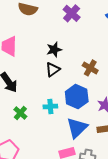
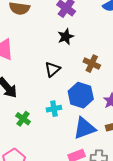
black star: (54, 50) -> (66, 37), moved
blue triangle: (77, 128) -> (84, 128), turned 30

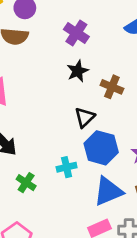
brown cross: (92, 64) -> (112, 87), moved
black triangle: (52, 69) -> (85, 117), moved

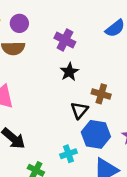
brown cross: (112, 87) -> (101, 94), moved

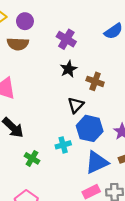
brown cross: (101, 94) -> (95, 81), moved

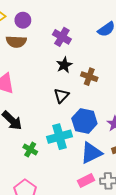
black triangle: (76, 105) -> (61, 96), moved
cyan cross: (63, 145) -> (59, 137), size x1.6

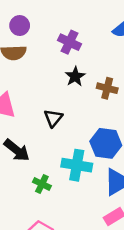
black triangle: (61, 96) -> (53, 118), moved
cyan cross: (59, 137) -> (77, 165), turned 30

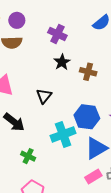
cyan cross: (77, 165) -> (63, 134), turned -30
green cross: (42, 184) -> (28, 156), moved

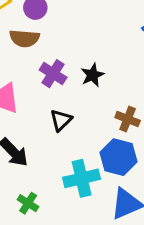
purple cross: (57, 34) -> (53, 74), moved
brown cross: (88, 72) -> (128, 119), moved

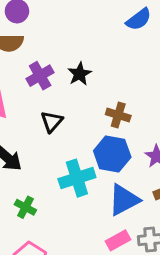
purple cross: (53, 74) -> (40, 76), turned 32

